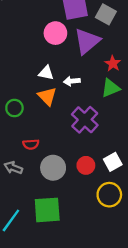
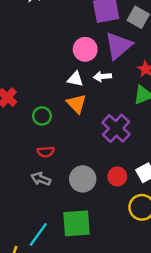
pink circle: (55, 33) -> (85, 49), moved
white arrow: (72, 81) -> (102, 76), moved
red semicircle: (31, 144) -> (46, 152), moved

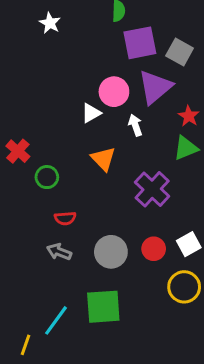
white arrow: (102, 76) -> (135, 125), turned 77
white triangle: (75, 79) -> (91, 113), moved, turned -42
green circle: (42, 116) -> (47, 177), moved

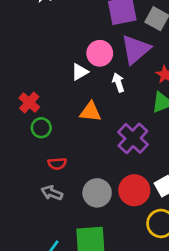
red cross: (18, 151) -> (29, 102), moved
orange triangle: (103, 159) -> (90, 112), turned -40
red circle: (154, 249) -> (134, 190), size x1.5

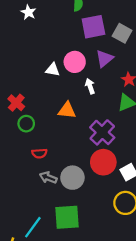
purple triangle: (136, 49) -> (104, 59), size x0.7
white triangle: (80, 72) -> (53, 70), moved, turned 40
red circle: (134, 190) -> (103, 162), moved
gray arrow: (52, 193) -> (48, 178), moved

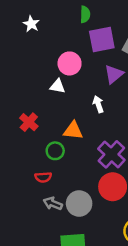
pink circle: (75, 62) -> (70, 63), moved
red cross: (16, 103) -> (29, 122), moved
green circle: (26, 124) -> (55, 151), moved

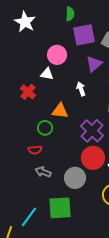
white star: (31, 24) -> (25, 22), size x1.5
red cross: (29, 122) -> (28, 92), moved
gray circle: (79, 203) -> (75, 178), moved

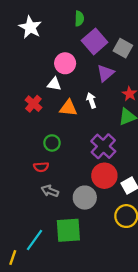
purple square: (84, 35) -> (95, 41), turned -30
orange triangle: (60, 111) -> (68, 108), moved

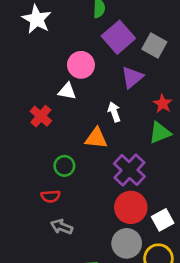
orange triangle: (68, 108) -> (96, 138), moved
gray circle: (85, 198) -> (127, 243), moved

